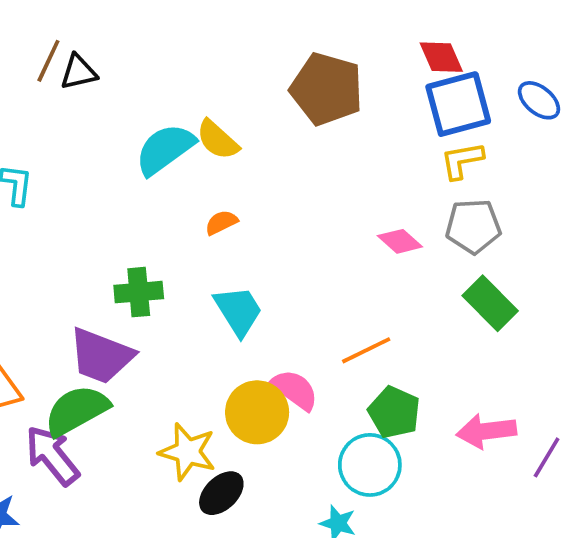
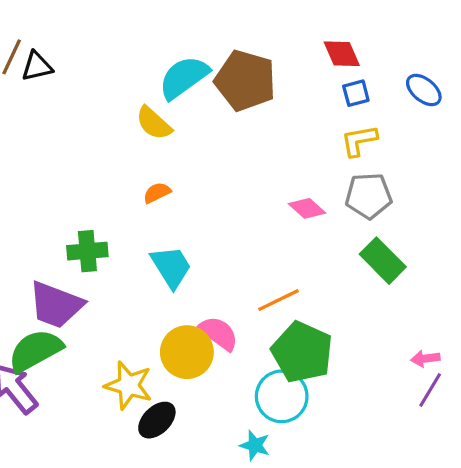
blue square: (458, 104) -> (356, 93), size x0.5
cyan semicircle: (165, 149) -> (184, 77), moved
green pentagon: (394, 412) -> (302, 352), size x1.4
pink arrow: (486, 431) -> (425, 358), moved, size x0.6

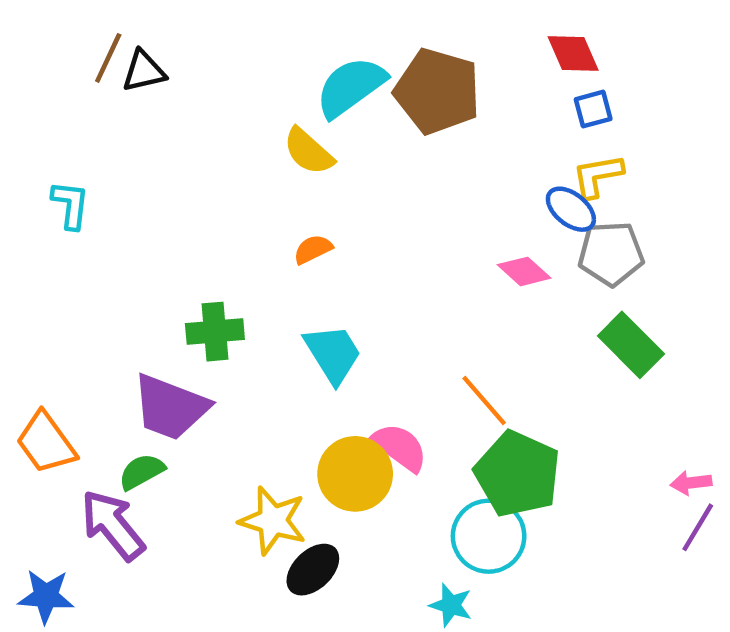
blue ellipse: (424, 90) -> (571, 209), moved
orange line: (279, 300) -> (484, 400), turned 75
green semicircle: (35, 351) -> (142, 472), size x0.6

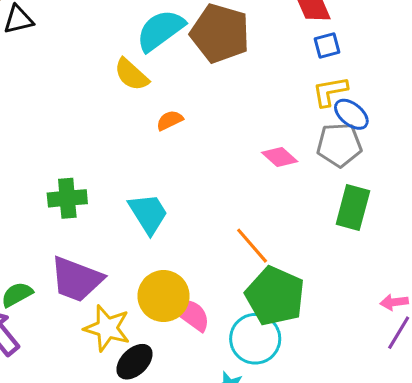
blue ellipse: (571, 209) -> (351, 114), moved
orange semicircle: (313, 249) -> (170, 120), moved
green rectangle: (631, 345) -> (353, 207), turned 60
purple trapezoid: (170, 407) -> (76, 279), moved
pink semicircle: (400, 447) -> (191, 314), moved

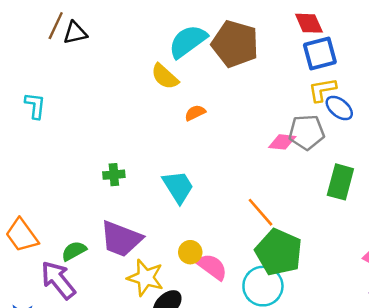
blue square: (327, 46) -> (320, 53), size x1.6
gray pentagon: (339, 145) -> (307, 132), moved
pink diamond: (280, 157) -> (282, 142), turned -36
green cross: (67, 198) -> (114, 175), size x0.7
yellow circle: (164, 296) -> (190, 252), size x0.6

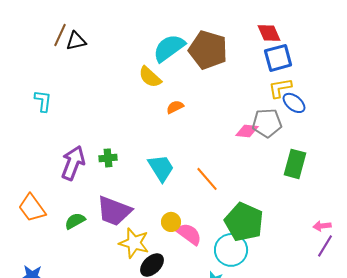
orange line: (260, 212) -> (207, 179), moved
purple arrow: (58, 280) -> (73, 163), moved, turned 60

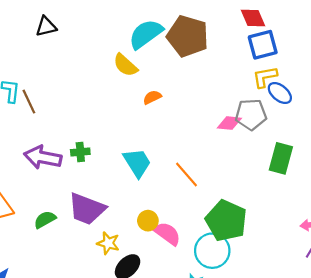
brown line: (60, 35) -> (29, 102), moved, turned -50
purple arrow: (73, 163) -> (43, 157), turned -100
yellow star: (134, 243) -> (108, 243), size x0.7

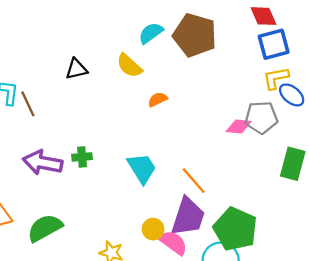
black triangle: (46, 27) -> (76, 69), moved
cyan semicircle: (146, 34) -> (151, 33), size x0.7
purple trapezoid: (87, 209) -> (188, 217), moved, turned -93
green semicircle: (45, 220) -> (45, 228), size x1.5

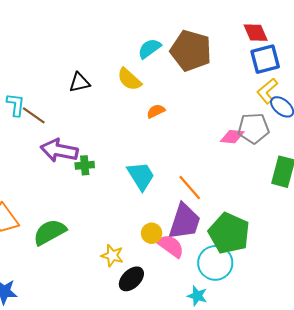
yellow L-shape: (276, 78) -> (267, 91), turned -30
brown line: (28, 104) -> (34, 115), turned -30
purple arrow: (43, 163) -> (59, 150), moved

